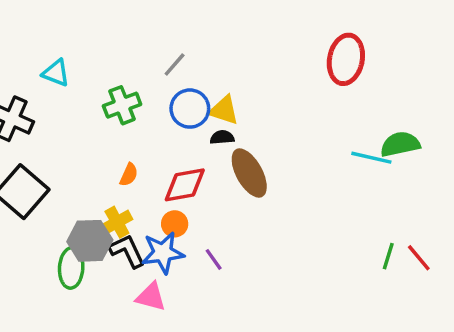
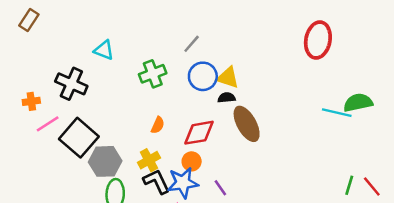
gray hexagon: (90, 241) -> (105, 161), moved

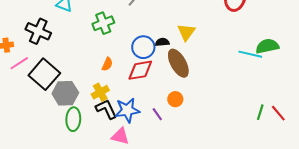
blue circle: (203, 76) -> (143, 47), moved
yellow triangle: (228, 78) -> (186, 32), moved, turned 48
orange circle: (192, 161) -> (175, 99), moved

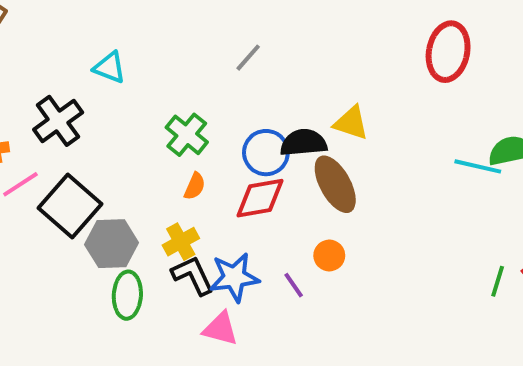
green cross: (103, 23) -> (187, 135), moved, turned -30
black cross: (38, 31) -> (58, 121), turned 30
yellow triangle: (186, 32) -> (351, 123), turned -48
black semicircle: (162, 42) -> (304, 143), size x1.6

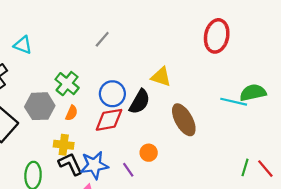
black semicircle: (304, 143) -> (140, 102), moved, turned 125
brown ellipse: (335, 184) -> (184, 120), moved
yellow cross: (181, 242) -> (64, 145), turned 36
gray hexagon: (112, 244) -> (40, 106), moved

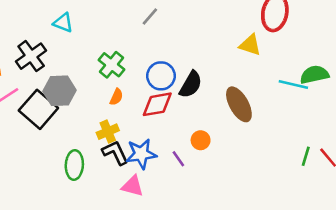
yellow triangle: (161, 77) -> (250, 45), moved
gray hexagon: (40, 106) -> (59, 91), moved
yellow cross: (64, 145) -> (108, 132), turned -30

